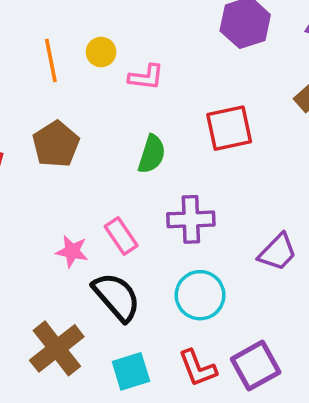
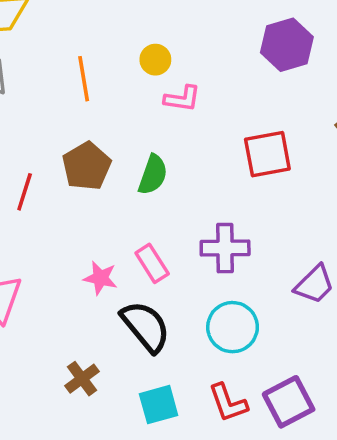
yellow circle: (101, 52) -> (155, 60), moved
green semicircle: (152, 154) -> (153, 175), moved
brown cross: (57, 348) -> (82, 379), size x0.6

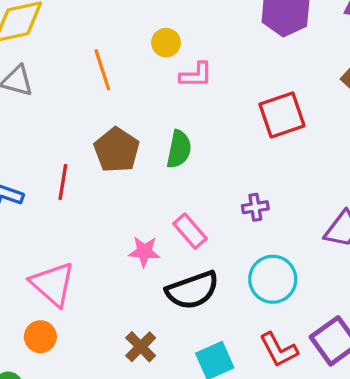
purple cross: (225, 248) -> (255, 207), size x0.6
black semicircle: (146, 326) -> (192, 290), turned 118

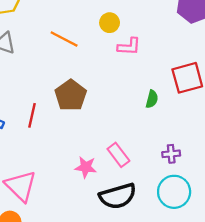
orange line: (102, 70) -> (64, 39), turned -48
green semicircle: (179, 149) -> (152, 99), moved, size x0.7
purple cross: (255, 207) -> (171, 154), moved

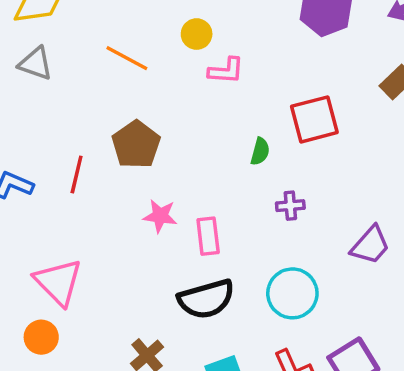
purple cross: (171, 154) -> (290, 206), moved
pink rectangle: (118, 155) -> (208, 236), turned 30
pink star: (86, 167) -> (160, 216), moved

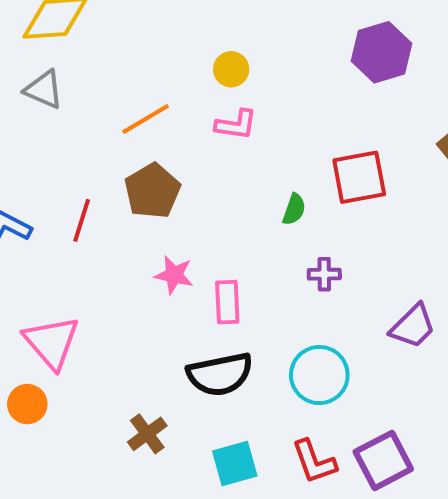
orange line: (127, 58) -> (146, 119), moved, turned -63
pink L-shape: (226, 71) -> (236, 125), moved

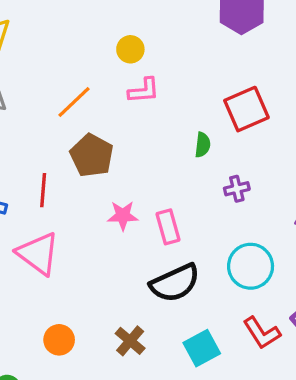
pink triangle: (52, 342) -> (38, 254), moved
orange circle: (27, 404) -> (59, 340), moved

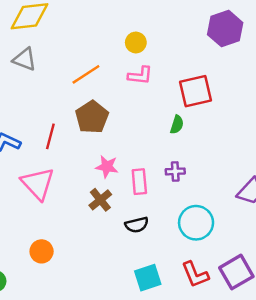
red square: (246, 109) -> (195, 91), moved
purple cross: (237, 189) -> (175, 171), moved
black semicircle: (175, 283) -> (137, 225), size x0.6
brown cross: (130, 341) -> (100, 200), moved

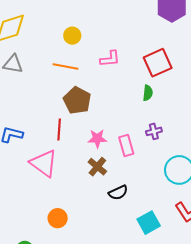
yellow circle: (136, 42) -> (72, 36), moved
orange line: (86, 74) -> (66, 66), turned 55
red line: (50, 136) -> (59, 130), moved
black semicircle: (137, 225) -> (118, 193), moved

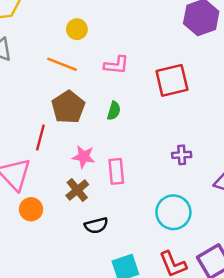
green semicircle: (148, 93) -> (114, 111), moved
purple cross: (154, 131) -> (182, 155), moved
orange circle: (58, 218) -> (31, 209), moved

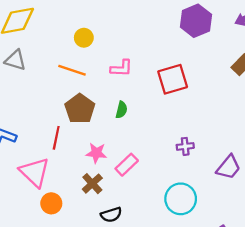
pink rectangle: (116, 171) -> (127, 165), turned 55

